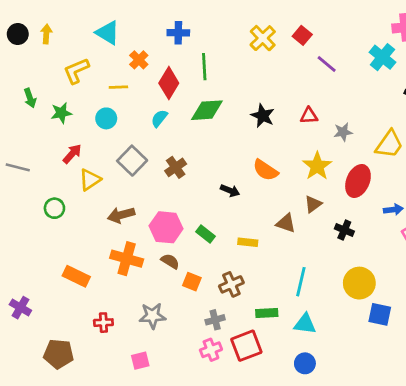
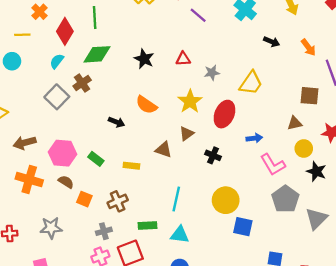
gray square: (132, 161) -> (57, 97), moved
brown cross: (176, 167) -> (82, 83), moved

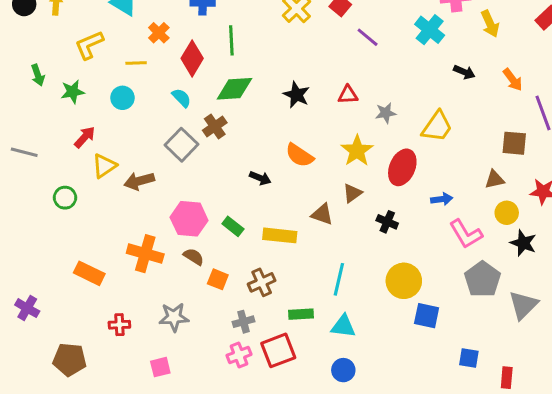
cyan semicircle: (57, 61) -> (181, 98), turned 98
brown arrow: (25, 143) -> (139, 181), moved
yellow rectangle: (131, 166) -> (280, 235), size x1.5

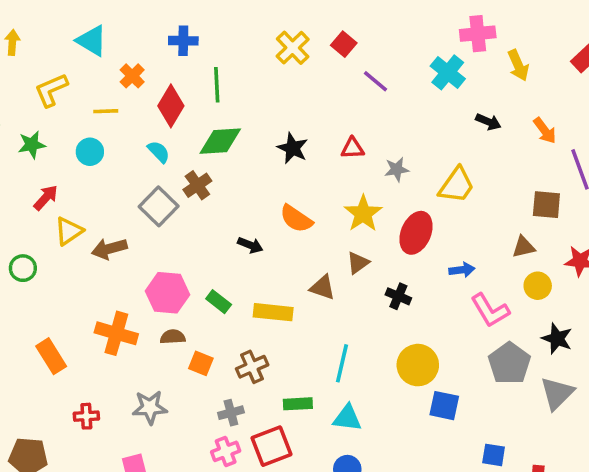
black star: (523, 243) -> (557, 339), moved
brown semicircle: (194, 257) -> (173, 337), turned -35
orange rectangle: (89, 273) -> (51, 356), turned 32

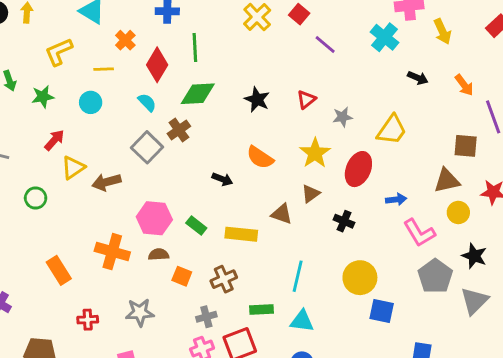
red triangle: (353, 148) -> (306, 100), turned -36
brown triangle: (524, 247) -> (447, 181), size x1.4

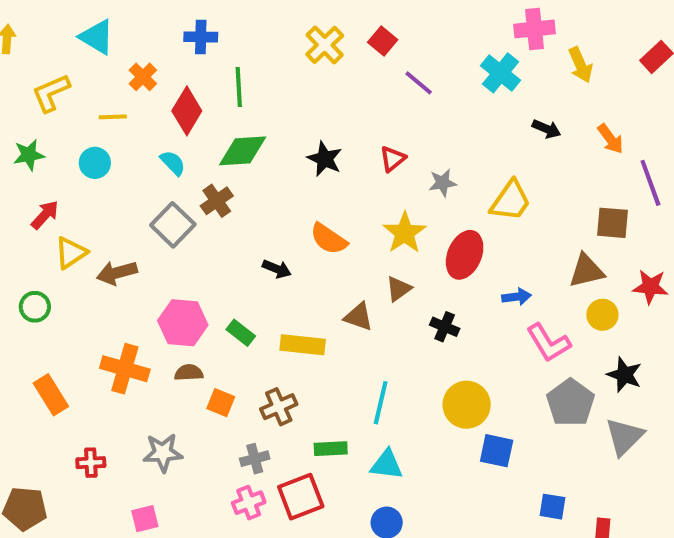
green circle: (36, 198) -> (35, 307), moved

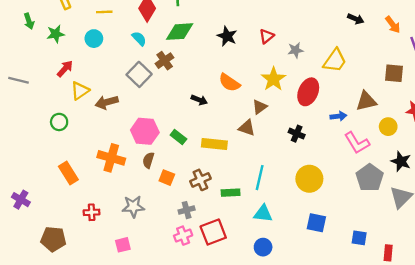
brown triangle: (586, 271) -> (366, 101), moved
brown triangle: (399, 289) -> (260, 107), moved
brown semicircle: (189, 373) -> (148, 160), turned -70
green rectangle: (331, 449) -> (231, 193), moved
blue square: (497, 451) -> (316, 223), moved

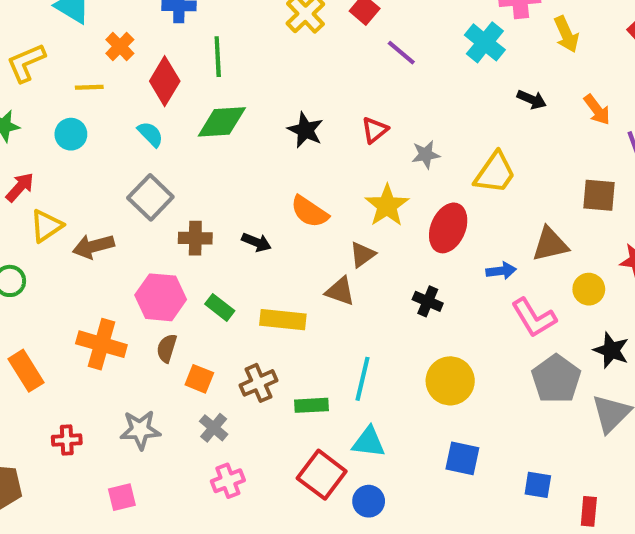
brown cross: (165, 61) -> (195, 238), moved, turned 36
gray cross: (187, 210) -> (214, 428), moved, turned -35
red square: (213, 232) -> (322, 475), moved, turned -32

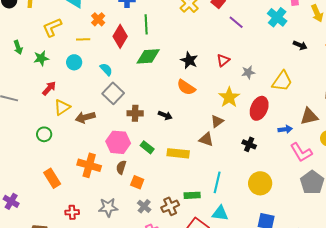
cyan semicircle: (150, 134) -> (106, 69), moved
orange semicircle: (309, 212) -> (186, 87), moved
brown cross: (258, 383) -> (170, 206), moved

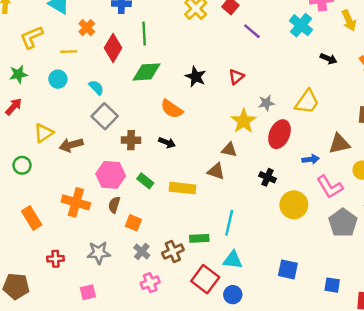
gray star: (248, 72) -> (266, 103), moved
orange semicircle: (186, 87) -> (172, 109), moved
red arrow: (49, 88) -> (14, 107), moved
brown triangle: (217, 121) -> (229, 150), turned 48
yellow circle: (260, 183) -> (294, 205), moved

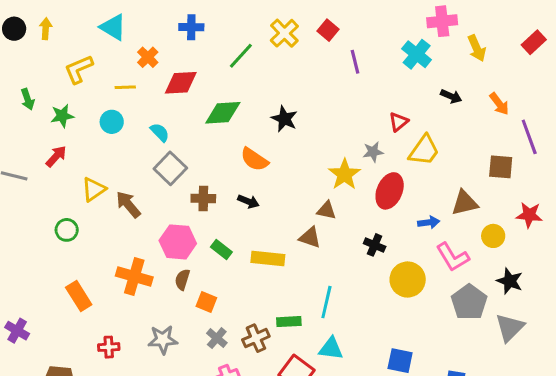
purple line: (252, 31) -> (355, 62), turned 36
green line: (144, 34) -> (241, 56), moved, turned 45
red diamond: (113, 48) -> (181, 83), turned 56
red triangle: (236, 77) -> (399, 122), moved
brown arrow: (71, 145) -> (128, 204), turned 65

